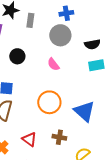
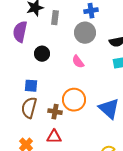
brown cross: (59, 137) -> (55, 112), moved
red triangle: (29, 139) -> (54, 137), turned -35

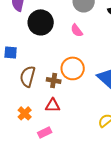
black circle: (42, 54) -> (41, 22), size x1.6
blue square: (31, 86) -> (11, 52), moved

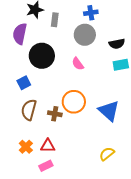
blue square: (11, 52) -> (24, 83), moved, turned -32
red triangle: (53, 105) -> (48, 146), moved

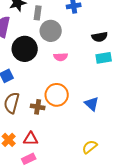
gray circle: (85, 35) -> (51, 31), moved
pink semicircle: (78, 64) -> (61, 57), turned -56
blue triangle: (109, 111) -> (92, 104), size x0.7

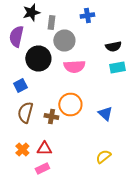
pink semicircle: (61, 57) -> (74, 66), size x1.5

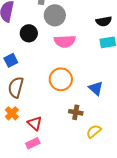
black circle: (38, 58) -> (29, 33), size x0.7
brown cross: (51, 116) -> (76, 112), moved
red triangle: (44, 148) -> (35, 123), turned 42
orange cross: (22, 150) -> (12, 113), moved

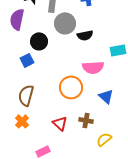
black semicircle: (104, 21) -> (85, 35), moved
pink semicircle: (65, 41) -> (93, 67), moved
blue square: (11, 60) -> (27, 60), moved
red triangle: (35, 123) -> (60, 123), moved

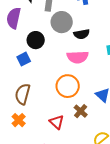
pink semicircle: (93, 67) -> (78, 57), moved
brown cross: (86, 120) -> (81, 111), moved, turned 32

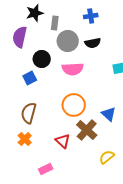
black semicircle: (82, 34) -> (93, 43), moved
pink semicircle: (78, 57) -> (73, 69), moved
brown cross: (81, 111) -> (87, 130), size x1.5

